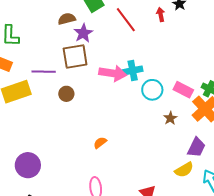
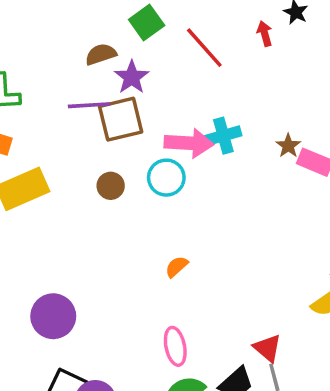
purple line: (44, 72) -> (89, 105), moved
cyan circle: (152, 90) -> (166, 178), moved
brown star: (170, 118) -> (288, 146), moved

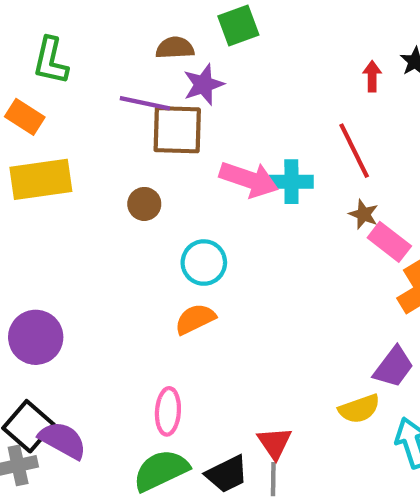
red line: (204, 48) -> (354, 151), moved
brown star: (288, 146) -> (364, 214), turned -30
cyan circle: (166, 178) -> (204, 263), moved
orange semicircle: (177, 267) -> (195, 319), size x1.4

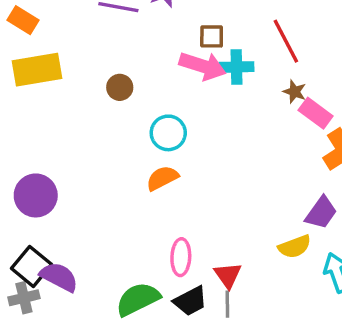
brown square: (177, 130) -> (212, 36), moved, size x0.6
pink ellipse: (168, 411) -> (181, 257), moved

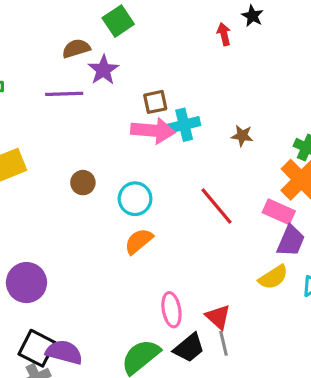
red line: (286, 41) -> (216, 206), moved
brown circle: (120, 87) -> (83, 183), moved
pink rectangle: (316, 113) -> (279, 212), moved

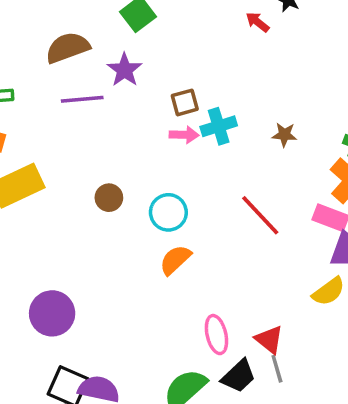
red arrow: (224, 34) -> (257, 22), turned -35
brown semicircle: (76, 48) -> (68, 48), moved, size x1.4
pink arrow: (153, 131) -> (184, 135), size x0.6

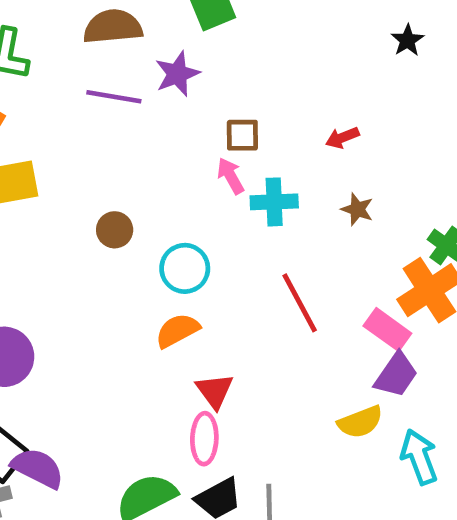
red arrow: (257, 22) -> (342, 138), moved, turned -75
cyan cross: (219, 126) -> (274, 202), moved
pink arrow: (184, 135) -> (231, 176), turned -136
red triangle: (269, 339) -> (215, 391), moved

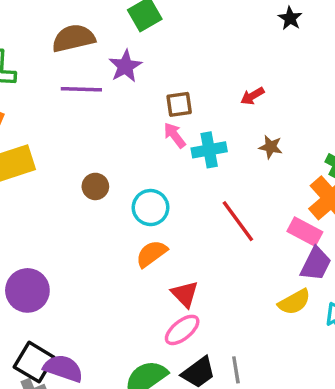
pink ellipse: (204, 439) -> (182, 330), turned 57

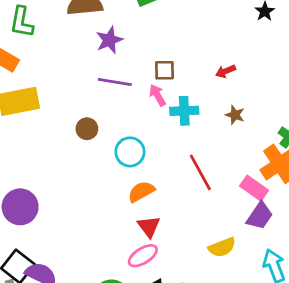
purple star: (125, 66) -> (109, 40), moved
purple line: (81, 89) -> (115, 82), moved
orange semicircle: (151, 254) -> (141, 192), moved
yellow semicircle: (294, 302) -> (222, 247), moved

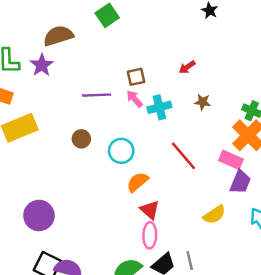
purple star: (109, 40) -> (42, 65), moved
pink ellipse: (143, 256) -> (150, 235), turned -45

